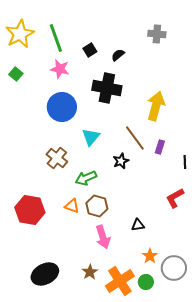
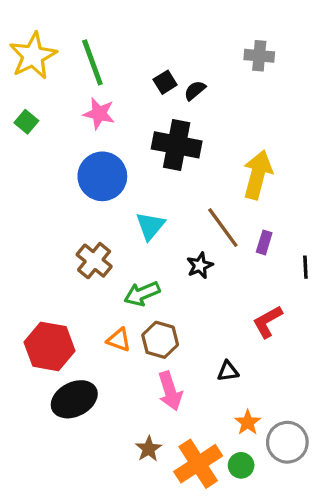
black square: (90, 50) -> (165, 82), moved
red L-shape: (175, 198) -> (268, 322), moved
black ellipse: (45, 274) -> (74, 399), moved

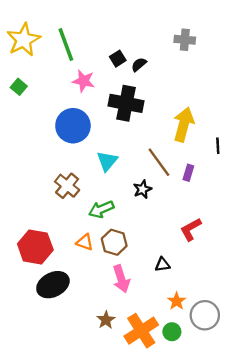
pink star: (99, 114) -> (84, 81), moved
black line: (305, 267) -> (218, 146), moved

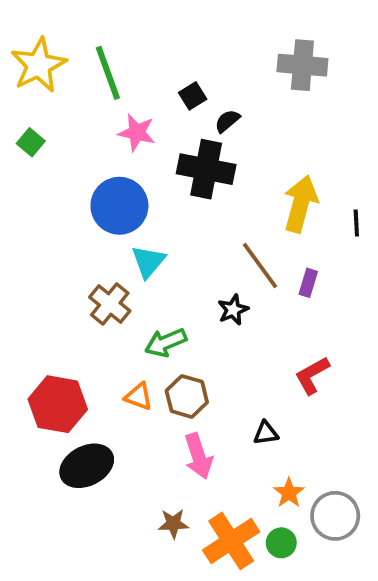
gray cross: (185, 40) -> (302, 65), size x1.4
black semicircle: (139, 64) -> (227, 121), moved
black line: (218, 146) -> (356, 223), moved
cyan triangle: (107, 161) -> (148, 262), moved
brown star: (106, 320) -> (173, 524), turned 30

